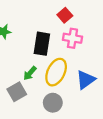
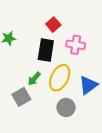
red square: (65, 15) -> (53, 25), moved
gray circle: (53, 103) -> (66, 107), moved

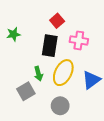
green arrow: (34, 79) -> (38, 74), turned -56
gray circle: (66, 107) -> (60, 106), moved

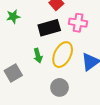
black rectangle: (50, 46) -> (49, 28), turned 65
gray square: (26, 91) -> (13, 73), moved

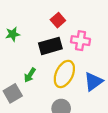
green arrow: (38, 56) -> (30, 75), moved, turned 48

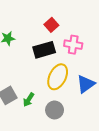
green arrow: (30, 75) -> (29, 100), moved

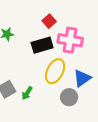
pink cross: (73, 45) -> (70, 40), size x1.4
gray circle: (55, 110) -> (69, 97), moved

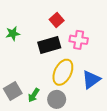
pink cross: (70, 40) -> (79, 40), size x0.7
gray circle: (69, 97) -> (57, 99), moved

